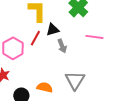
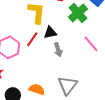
pink line: (94, 37) -> (91, 44), turned 36

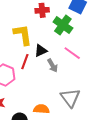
pink line: (91, 44) -> (72, 53), moved

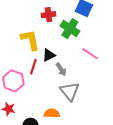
pink line: (72, 53) -> (90, 54), moved
gray triangle: (70, 98) -> (70, 91), moved

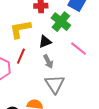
yellow L-shape: (30, 40) -> (20, 29), turned -95
black triangle: (49, 55) -> (45, 42), moved

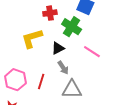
red line: (21, 56) -> (41, 81), moved
gray triangle: (55, 84) -> (72, 89), turned -50

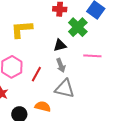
yellow L-shape: (32, 38) -> (22, 29), moved
pink line: (92, 52) -> (92, 56), turned -42

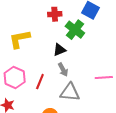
pink line: (92, 56) -> (104, 77), moved

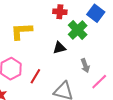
gray arrow: (63, 70) -> (85, 66), moved
pink line: (104, 77) -> (99, 82), turned -48

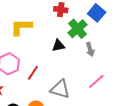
gray arrow: (85, 66) -> (90, 49), moved

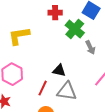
black triangle: (58, 46) -> (59, 71), moved, turned 32
red line: (33, 73) -> (43, 88), moved

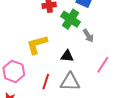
yellow L-shape: (19, 36) -> (37, 45), moved
black triangle: (59, 71) -> (67, 56), moved

